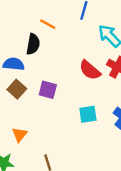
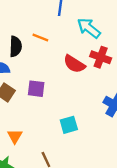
orange line: (48, 24) -> (40, 37), moved
cyan square: (88, 114) -> (69, 125), moved

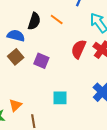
red semicircle: (74, 64) -> (79, 49), turned 66
orange triangle: (15, 136) -> (15, 105), moved

